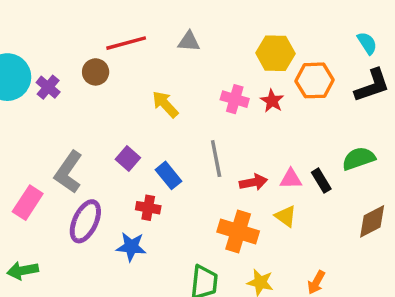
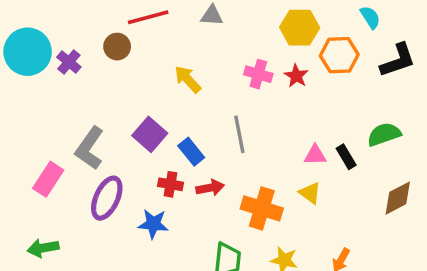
cyan semicircle: (367, 43) -> (370, 17), moved
purple square: (128, 159) -> (150, 134), size x1.4
red arrow: (253, 182) -> (210, 188), moved

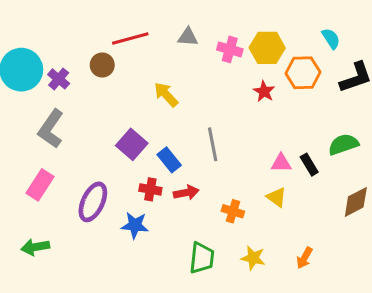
pink cross: (258, 74) -> (230, 49), moved
gray L-shape: (90, 148) -> (51, 129), moved
orange cross: (262, 208) -> (233, 211), size x0.6

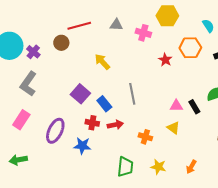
yellow hexagon: (267, 48) -> (167, 16), moved

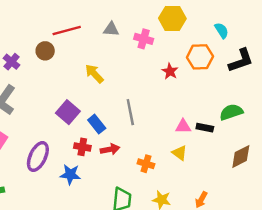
black rectangle: (194, 107) -> (205, 128), turned -48

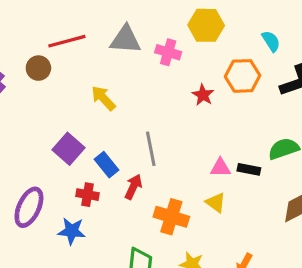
gray triangle: (111, 29) -> (125, 40), size x1.5
red arrow: (110, 149) -> (133, 187), moved, turned -54
orange cross: (146, 164) -> (171, 217), size x1.5

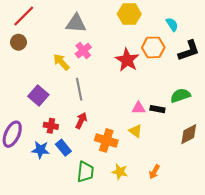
red line: (67, 41) -> (24, 16), moved, turned -30
pink cross: (168, 52) -> (83, 51), moved, turned 35
red star: (203, 95) -> (127, 60), size x1.6
gray line: (151, 149) -> (79, 89), moved
blue rectangle: (106, 165) -> (63, 148), moved

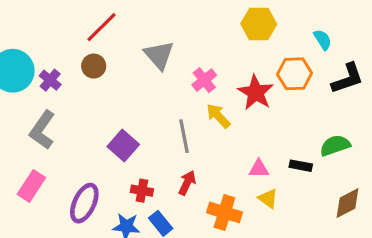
gray triangle: (76, 23) -> (159, 55), moved, turned 45
pink cross: (83, 51) -> (204, 80), moved
yellow arrow: (61, 62) -> (218, 116), moved
pink triangle: (139, 108) -> (259, 169), moved

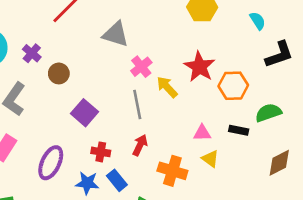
gray triangle: (159, 55) -> (116, 34), turned -32
brown circle: (94, 66) -> (59, 73), moved
orange hexagon: (295, 74) -> (233, 86), moved
purple cross: (50, 80) -> (32, 53), moved
pink cross: (204, 80) -> (141, 67), moved

